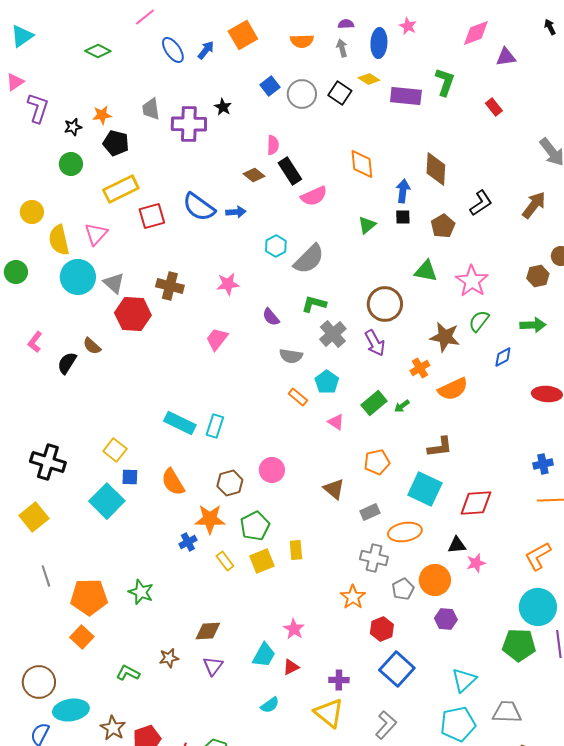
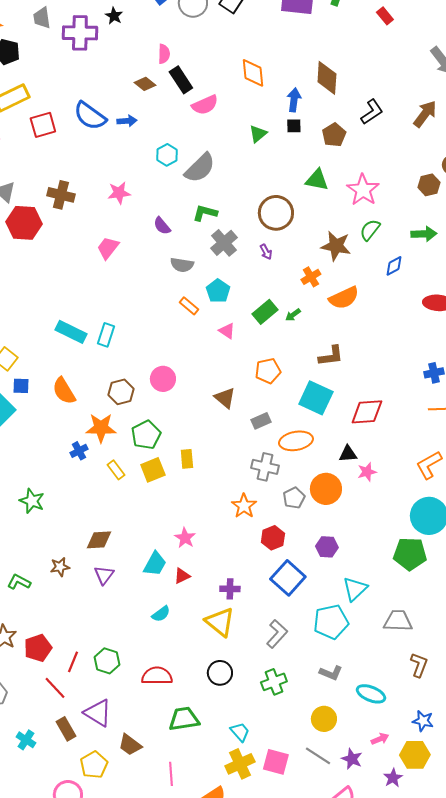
purple arrow: (375, 343) -> (266, 252), size x0.6
purple hexagon: (446, 619) -> (327, 547), moved
cyan pentagon: (458, 724) -> (331, 622), moved

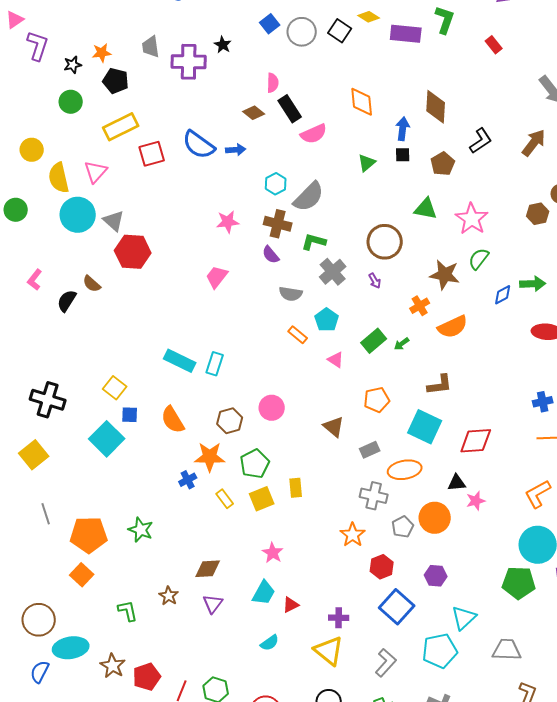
brown cross: (61, 195) -> (278, 224), moved
green arrow: (424, 234) -> (533, 284), moved
pink star: (185, 538) -> (273, 553), moved
brown star: (60, 567) -> (169, 596), turned -30
green L-shape: (19, 582) -> (128, 611), turned 50

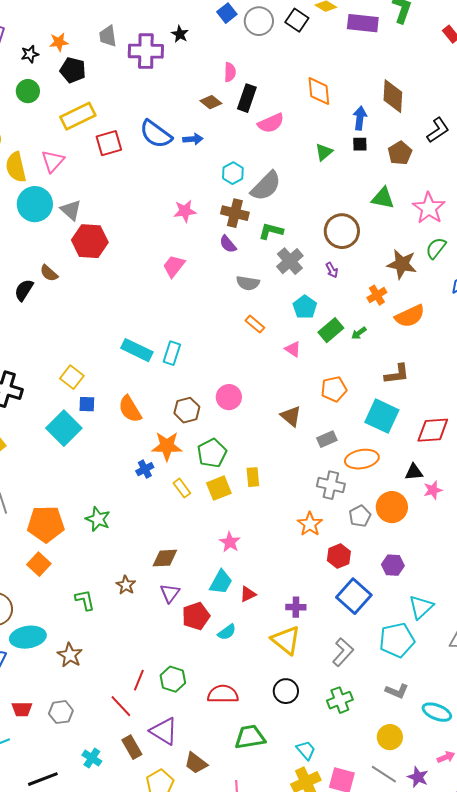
black rectangle: (290, 109) -> (247, 98), turned 52
cyan pentagon: (327, 320) -> (305, 307), moved
red pentagon: (147, 677) -> (196, 616), moved

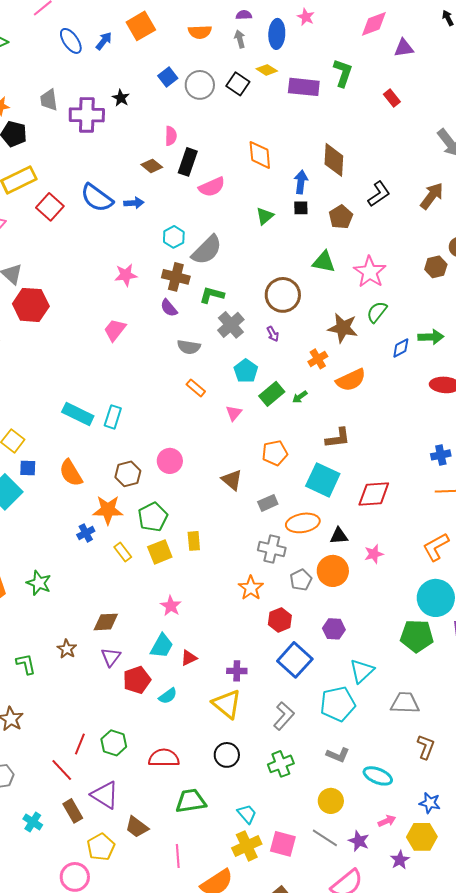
red square: (109, 143) -> (50, 207), turned -32
pink triangle: (293, 349) -> (234, 413), turned 36
black triangle: (414, 472) -> (339, 536), moved

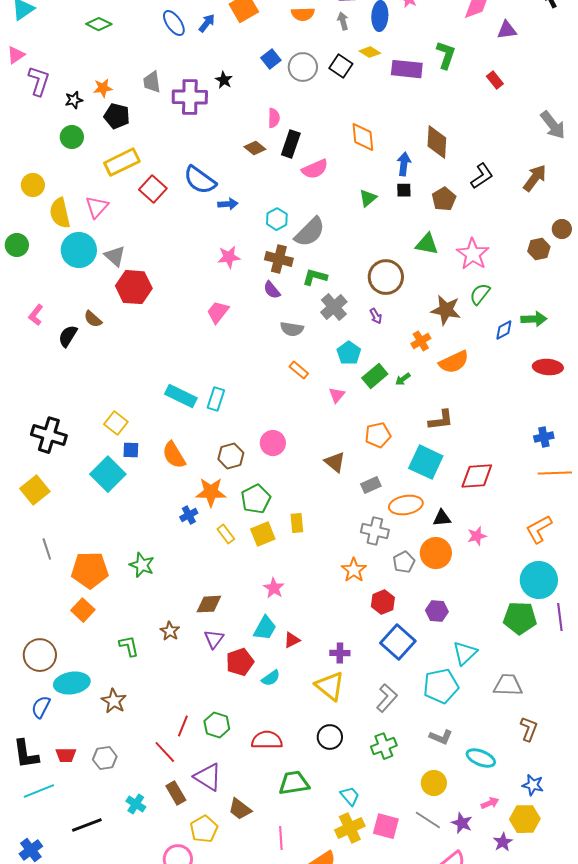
blue arrow: (134, 203) -> (228, 204), moved

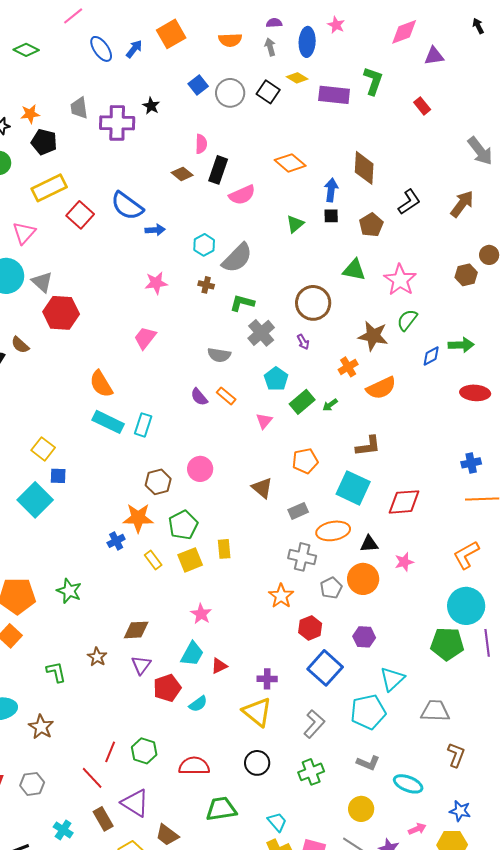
orange diamond: (363, 137) -> (290, 163), turned -44
brown cross: (279, 259) -> (206, 285), size x0.6
purple semicircle: (272, 290) -> (199, 397), moved
orange semicircle: (174, 455) -> (101, 384), moved

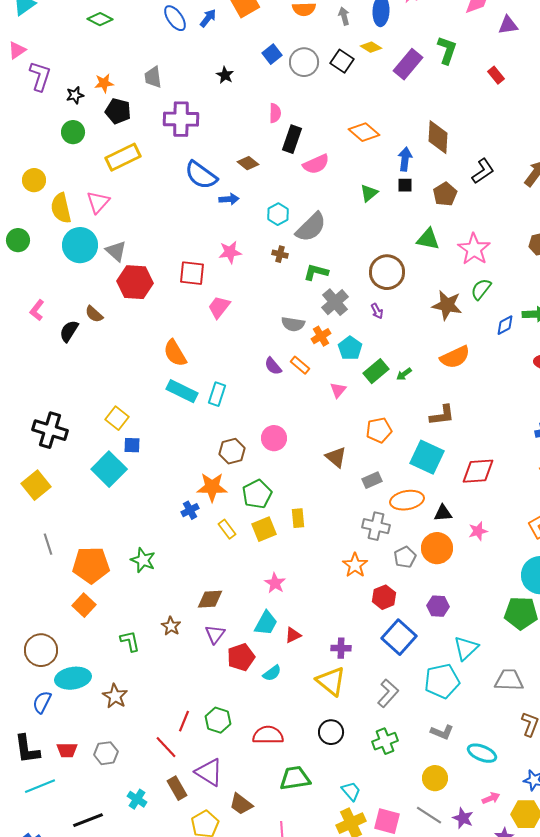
purple rectangle: (334, 95) -> (408, 64), turned -56
purple cross: (117, 123) -> (181, 119), moved
brown diamond: (182, 174) -> (248, 163), moved
red square: (80, 215) -> (192, 273), moved, turned -36
orange cross: (348, 367) -> (321, 336), moved

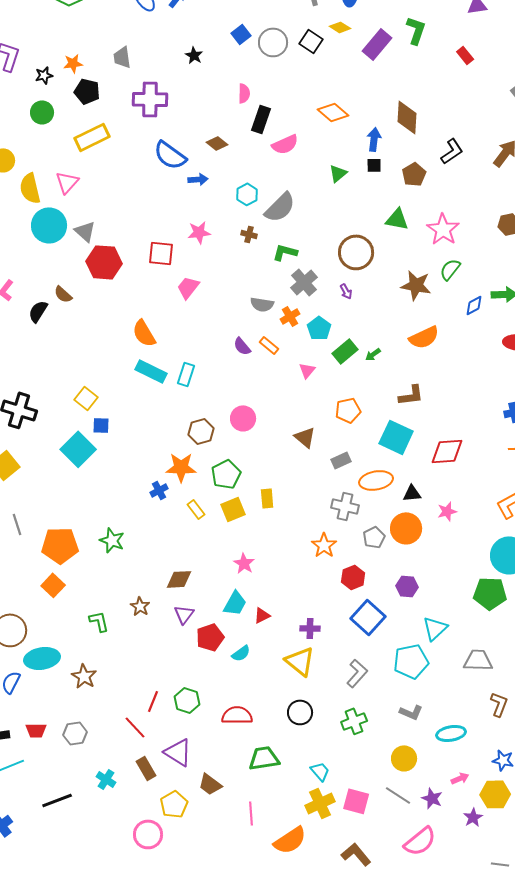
cyan ellipse: (482, 753) -> (451, 733), turned -32

